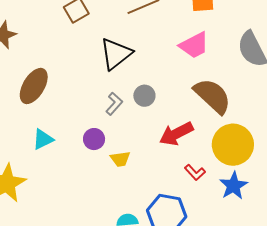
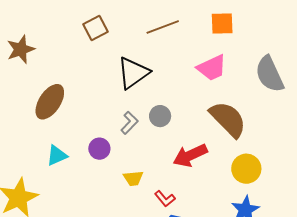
purple circle: (94, 139) -> (99, 149), moved
yellow circle: (233, 145) -> (246, 169), size x0.7
red L-shape: (195, 172) -> (165, 199), moved

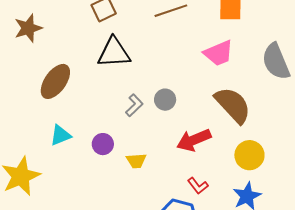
black triangle: (133, 73) -> (114, 53), moved, turned 30
purple circle: (99, 149) -> (103, 144), moved
red L-shape: (165, 199) -> (198, 186), moved

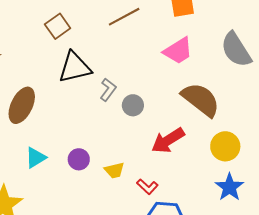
gray L-shape: (134, 105) -> (108, 90), moved
red L-shape: (198, 186) -> (147, 187), moved

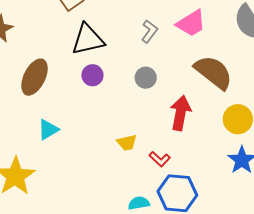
gray L-shape: (108, 90) -> (149, 31), moved
red arrow: (168, 140) -> (180, 113), turned 132
purple circle: (79, 159) -> (92, 75), moved

